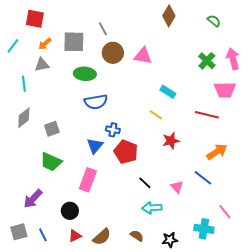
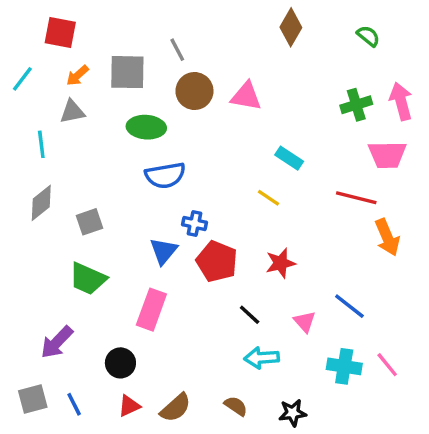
green cross: (207, 61) -> (356, 105), turned 30
red star: (171, 141) -> (281, 263), moved
orange arrow: (217, 152) -> (387, 237), moved, turned 100
cyan cross: (204, 229) -> (344, 366), moved

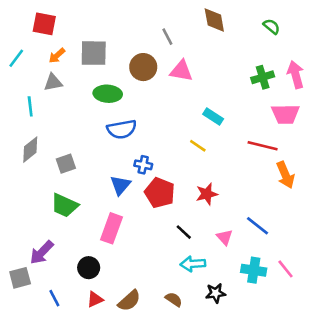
brown diamond: (291, 27) -> (214, 20), turned -40
gray line: (177, 50) -> (167, 37), moved
gray square: (33, 399) -> (20, 278), moved
black star: (293, 413) -> (216, 293), moved

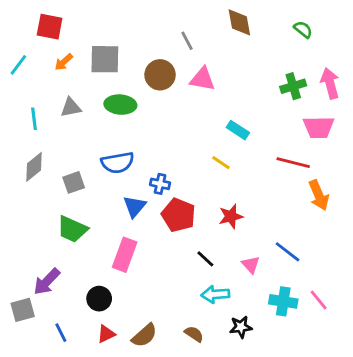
gray triangle: (53, 82) -> (71, 107), moved
blue semicircle: (122, 129) -> (118, 163), moved

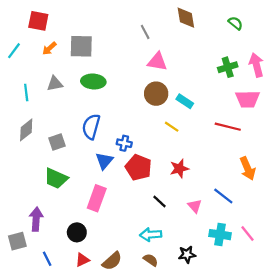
brown circle: (160, 75) -> (156, 94), moved
blue semicircle: (118, 163) -> (91, 127), turned 115
orange arrow: (319, 195) -> (248, 169), moved
purple arrow: (47, 282) -> (36, 219), turned 140
cyan arrow: (215, 294) -> (151, 235), moved

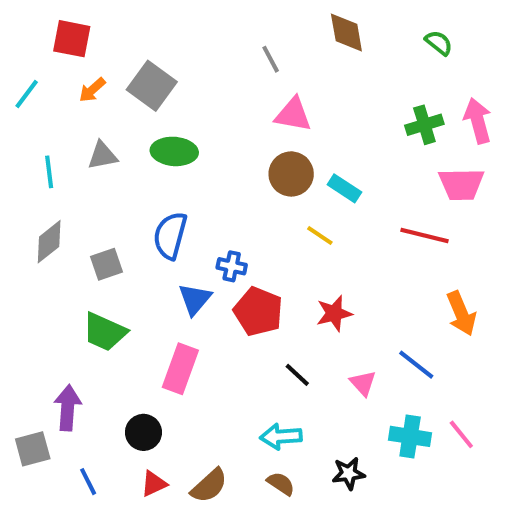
gray square: (81, 46) -> (152, 86), turned 35

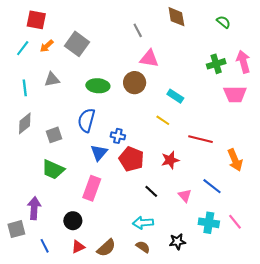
cyan line: (27, 94) -> (23, 48), moved
green ellipse: (174, 151) -> (98, 86), moved
brown circle: (291, 174) -> (135, 83), moved
red line: (424, 236) -> (200, 139), moved

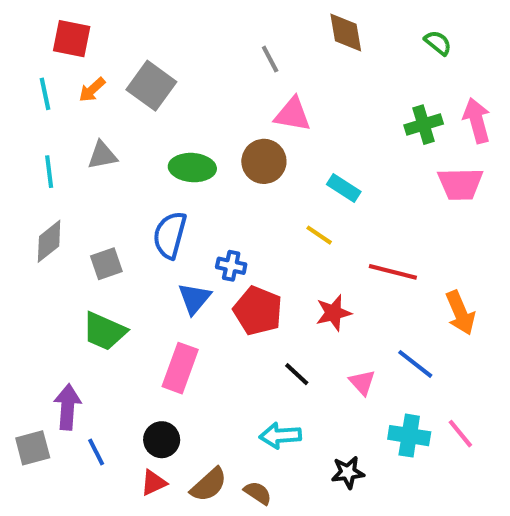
cyan line: (23, 48) -> (45, 94), turned -49
black circle: (73, 221) -> (162, 440), moved
blue line: (45, 246) -> (96, 452), moved
brown semicircle: (143, 247) -> (258, 493), moved

